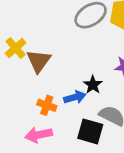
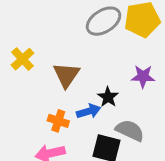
brown triangle: (39, 61) -> (66, 75), moved

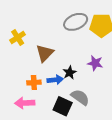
orange cross: (58, 121) -> (34, 83), turned -32

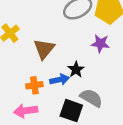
purple star: (95, 63) -> (100, 44), moved

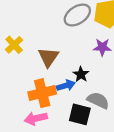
orange cross: (34, 85) -> (42, 93), size x1.6

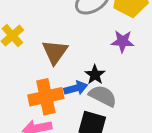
gray semicircle: (98, 100) -> (103, 96), moved

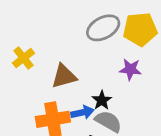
brown triangle: (55, 52) -> (64, 76), turned 36

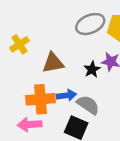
black star: (102, 100) -> (92, 69), moved

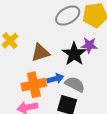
black star: (92, 69) -> (74, 54), size x1.6

